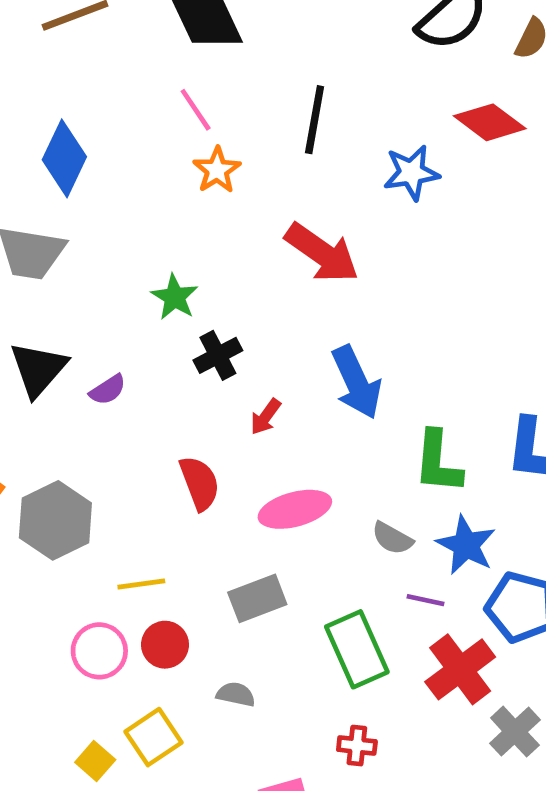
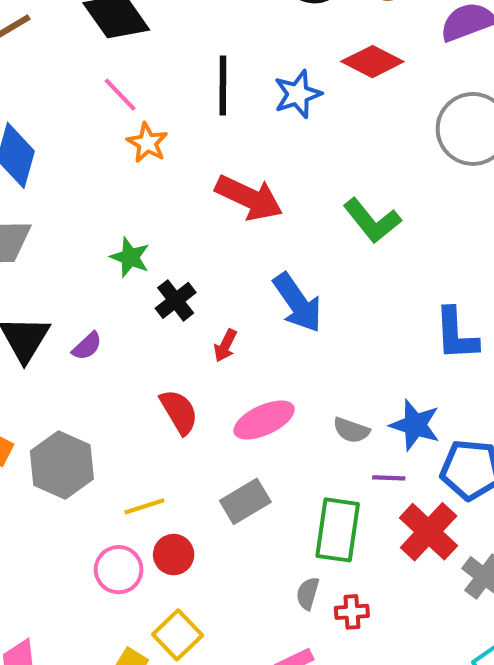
blue star: (411, 173) -> (298, 94), moved
green L-shape: (438, 462) -> (372, 221), moved, turned -34
green rectangle: (357, 649) -> (338, 530), turned 42
gray semicircle: (236, 694) -> (308, 593), moved, turned -76

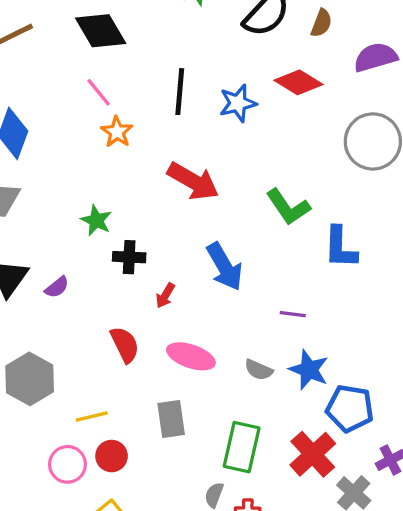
black cross: (176, 300) -> (129, 257), turned 36
blue L-shape: (456, 334) -> (340, 248), moved
pink ellipse: (264, 420) -> (191, 356), turned 39
purple line: (389, 478) -> (293, 314), moved
gray rectangle: (245, 501) -> (171, 419), turned -72

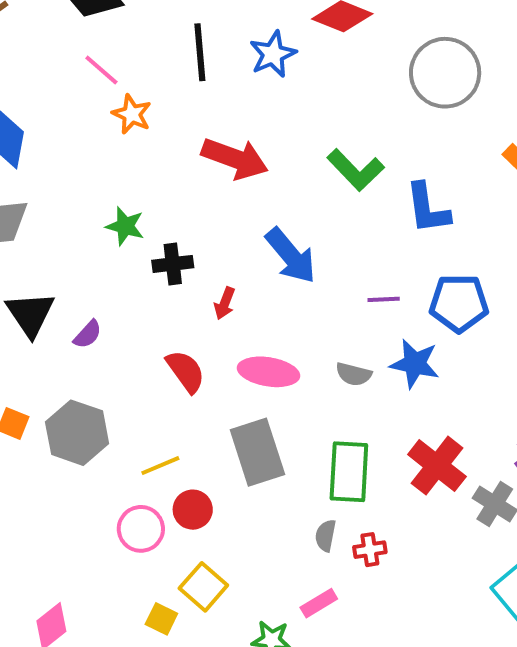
purple semicircle: (57, 287) -> (88, 334), moved
blue pentagon: (350, 408) -> (459, 303), moved
gray rectangle: (171, 419) -> (257, 452), size x1.4

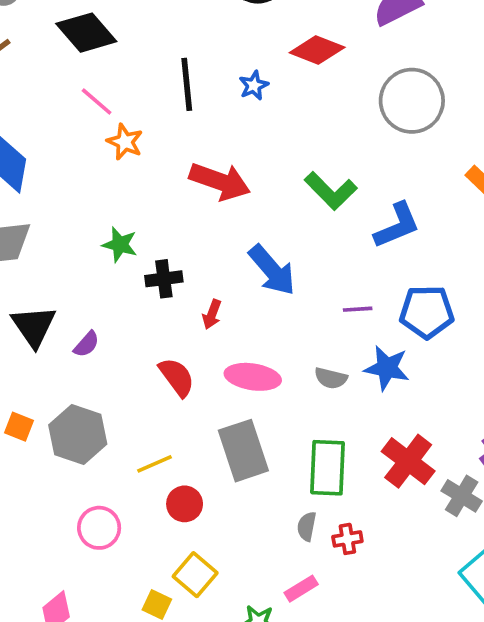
blue star: (273, 54) -> (254, 85), size x0.7
blue L-shape: (428, 208) -> (397, 225), turned -104
pink circle: (141, 529) -> (99, 528), moved

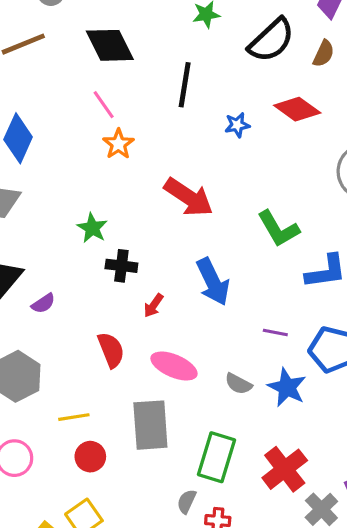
black line: (187, 84) -> (185, 85), moved

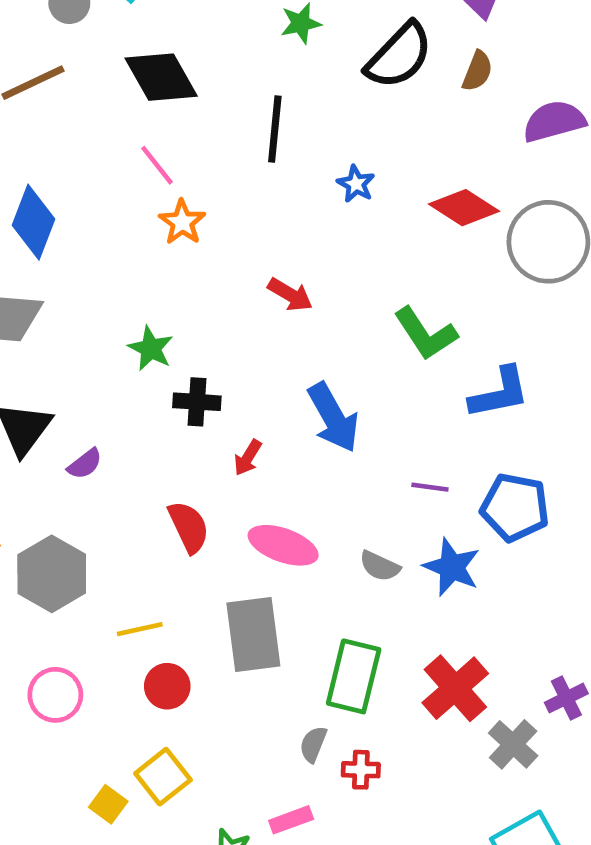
red diamond: (297, 109) -> (464, 208), moved
blue star: (237, 125) -> (356, 184), turned -30
red arrow: (189, 197) -> (290, 295), size x0.6

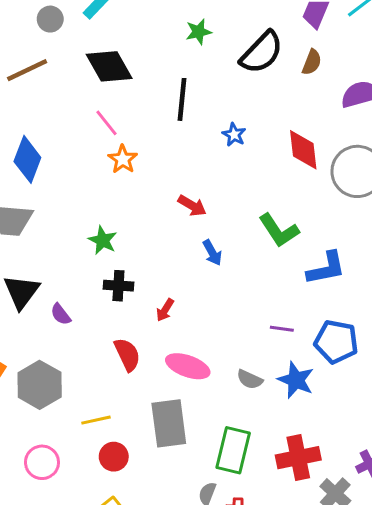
red diamond: (464, 208) -> (303, 150), turned 51
black cross: (197, 402) -> (118, 286), moved
blue arrow: (333, 418) -> (212, 253), moved, size x0.6
purple semicircle: (85, 464) -> (61, 314), turned 90
red cross: (455, 688) -> (298, 458), turned 30

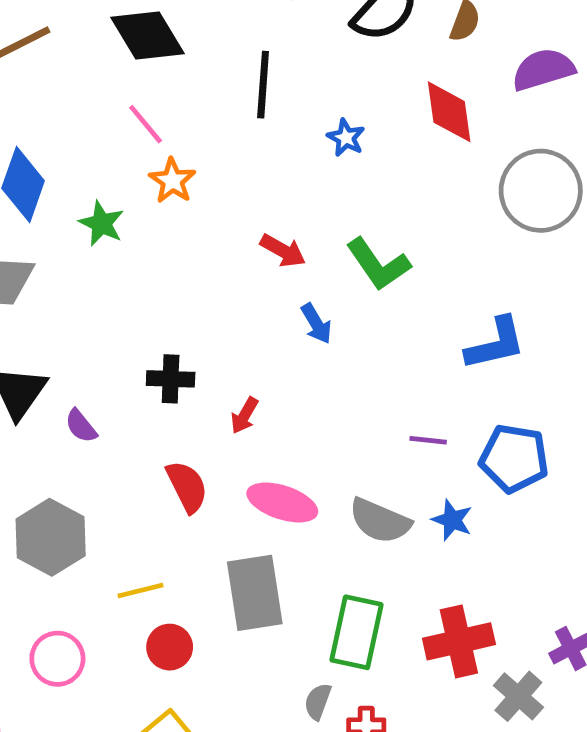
red diamond: (303, 150) -> (449, 112), moved
green L-shape: (279, 230) -> (378, 264), moved
green star: (103, 240) -> (102, 223), moved
gray semicircle: (250, 379) -> (380, 521), size x1.5
blue star: (296, 380) -> (452, 520), size x0.7

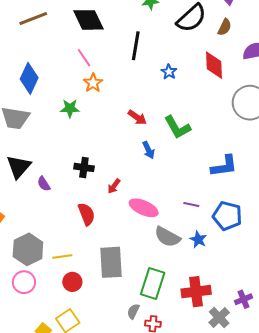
green star: (102, 223) -> (70, 108), moved, turned -30
pink ellipse: (282, 502) -> (144, 208), moved
gray hexagon: (51, 537) -> (28, 249), moved

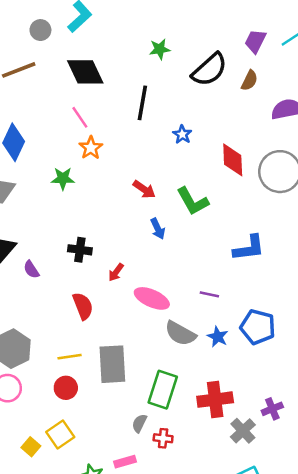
red diamond: (214, 65) -> (233, 160), moved
blue pentagon: (227, 216) -> (258, 327), moved
yellow line: (62, 257) -> (70, 357), moved

